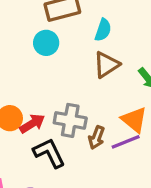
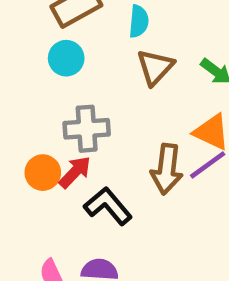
gray cross: (70, 120) -> (87, 129), moved
brown arrow: (97, 138) -> (167, 169), size x1.5

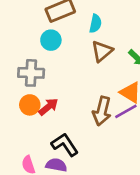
gray cross: (87, 129) -> (31, 73), moved
black L-shape: (108, 206) -> (65, 145), moved

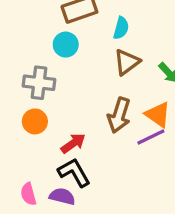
red arrow: (48, 107) -> (73, 143), moved
brown arrow: (102, 111) -> (119, 115), moved

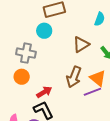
cyan semicircle: (121, 28) -> (100, 19), moved

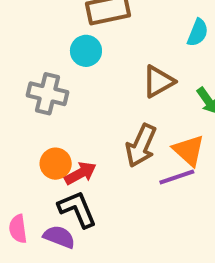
orange circle: (22, 77) -> (56, 164), moved

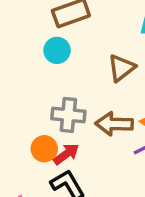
gray cross: (47, 94) -> (68, 115), moved
brown arrow: (141, 146) -> (114, 124), turned 75

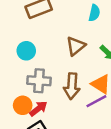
cyan circle: (57, 50) -> (26, 51), moved
brown arrow: (114, 124) -> (72, 86), turned -85

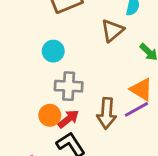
brown triangle: (76, 46) -> (112, 31), moved
brown arrow: (72, 86) -> (107, 113), moved

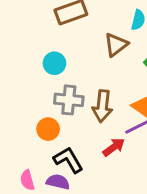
brown arrow: (107, 113) -> (102, 106), moved
red arrow: (68, 119) -> (114, 147), moved

